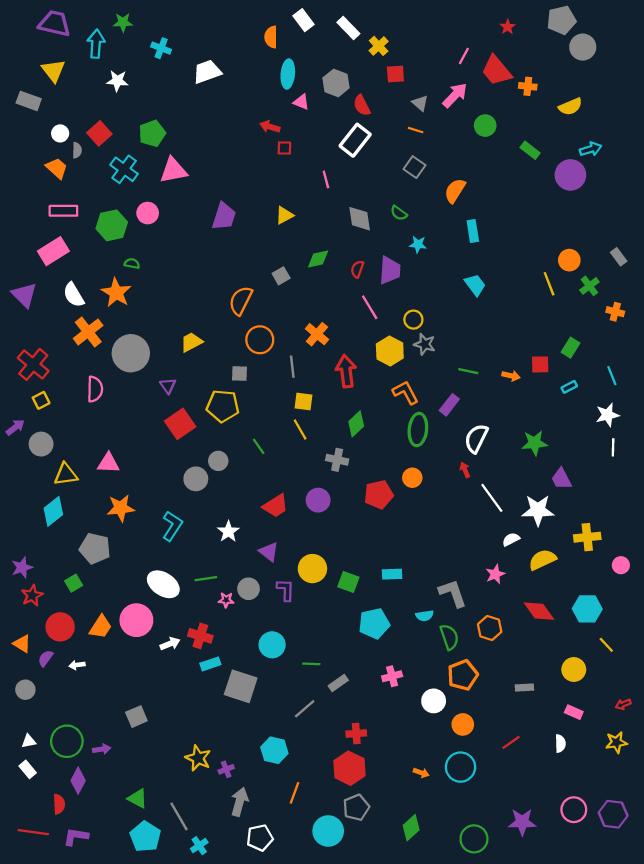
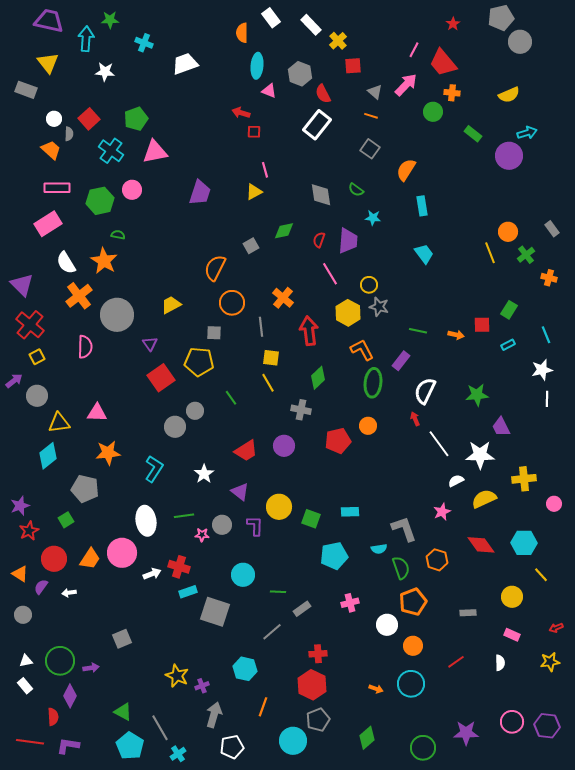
orange cross: (528, 86) -> (452, 93), moved
pink line: (326, 179) -> (265, 170), moved
purple triangle: (24, 295) -> (22, 285), moved
white ellipse: (163, 584) -> (146, 521), turned 48

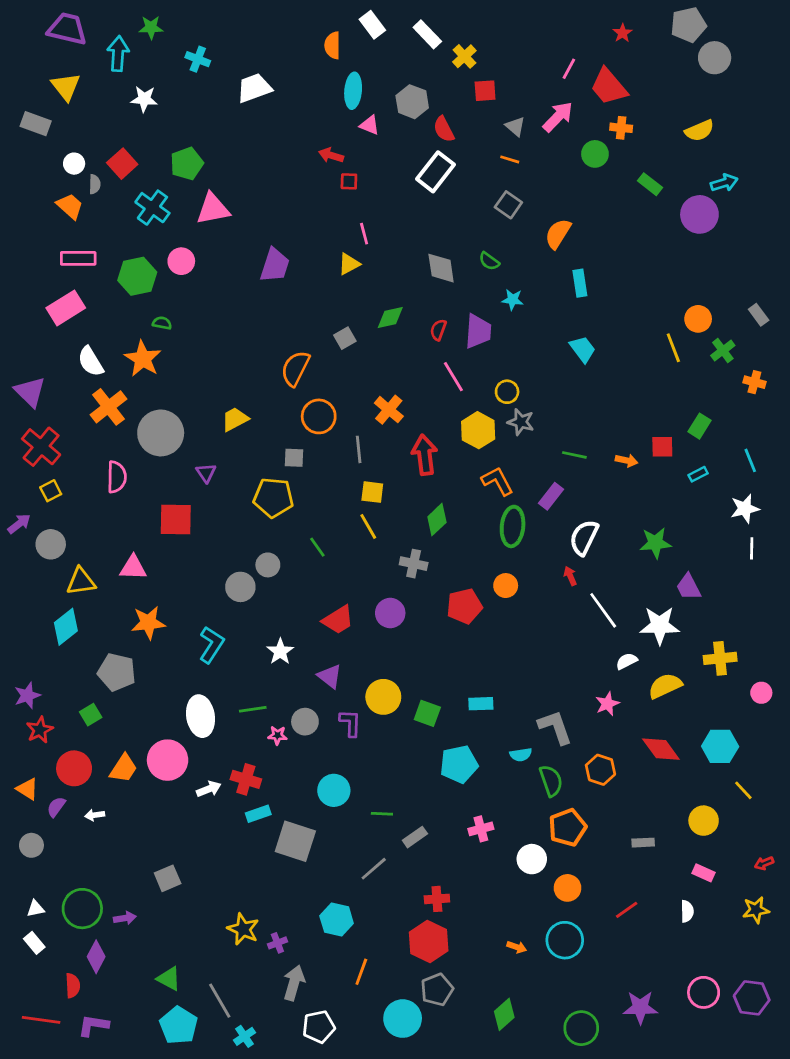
red square: (161, 378) -> (176, 520), moved, turned 36

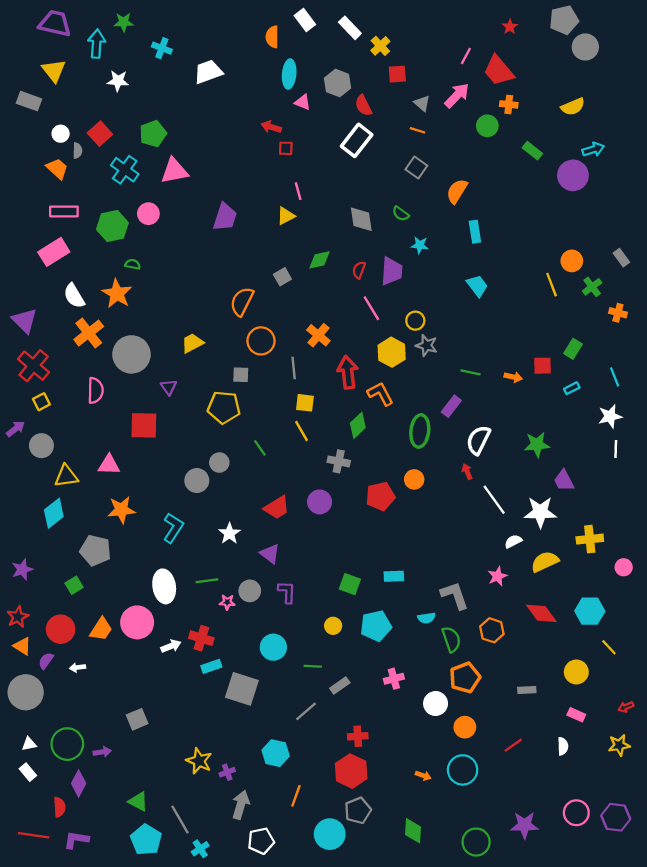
orange L-shape: (497, 481) -> (380, 394), moved
yellow circle: (383, 697) -> (333, 626), moved, size x0.6
red star: (40, 730) -> (18, 617), moved
gray circle: (31, 845) -> (26, 692), size x1.8
green diamond: (504, 1014) -> (413, 831), turned -45

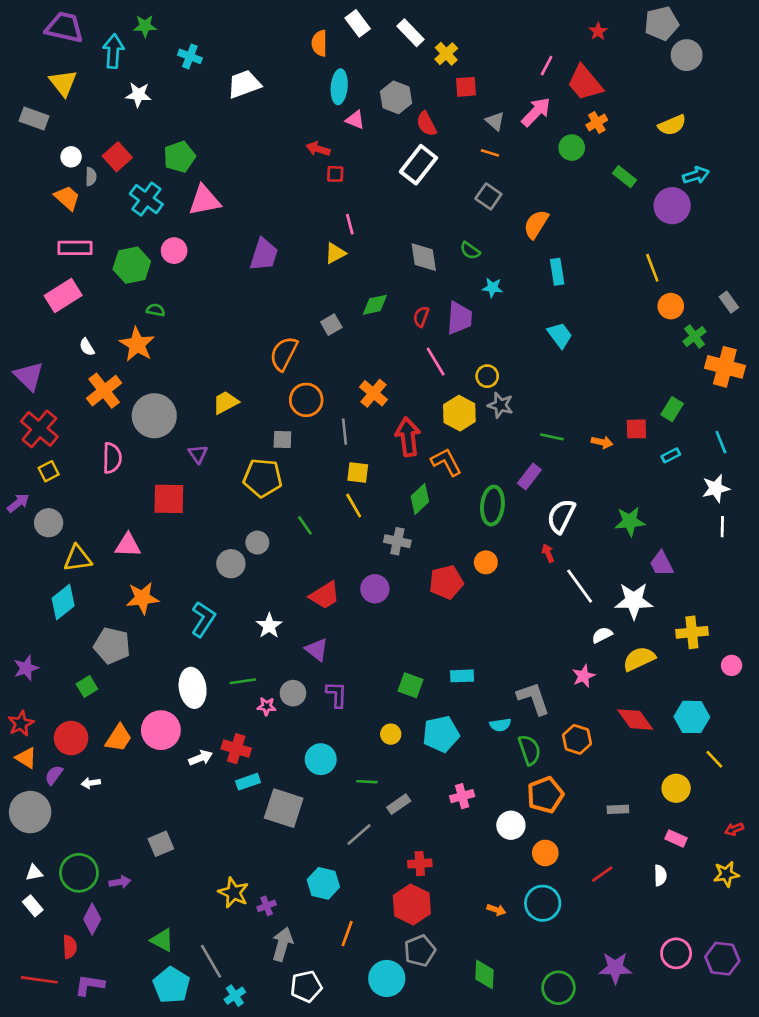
orange cross: (509, 104) -> (597, 122), turned -36
yellow line: (552, 285) -> (652, 268), moved
white semicircle: (74, 296) -> (87, 347), size x0.6
orange cross: (618, 313) -> (725, 367), size x1.8

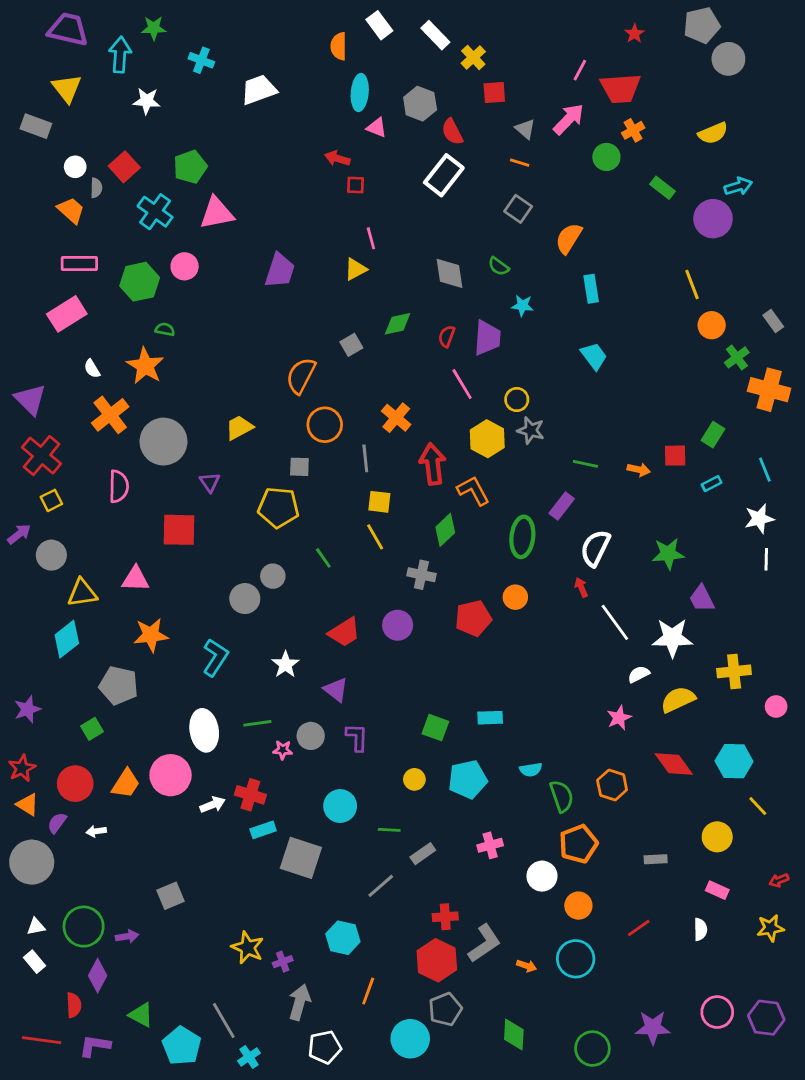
red trapezoid: (585, 83) -> (620, 88), turned -54
gray L-shape: (533, 698) -> (485, 943), moved, turned 75
green triangle: (162, 940) -> (141, 1015), moved

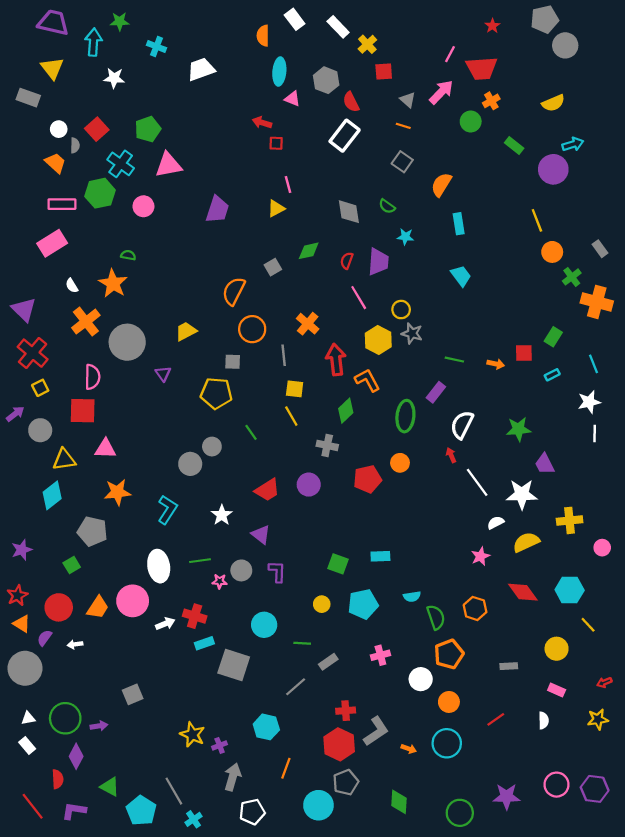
green hexagon: (140, 282) -> (100, 193), moved
red square: (179, 530) -> (83, 411), moved
red line: (42, 1040) -> (33, 806), turned 44

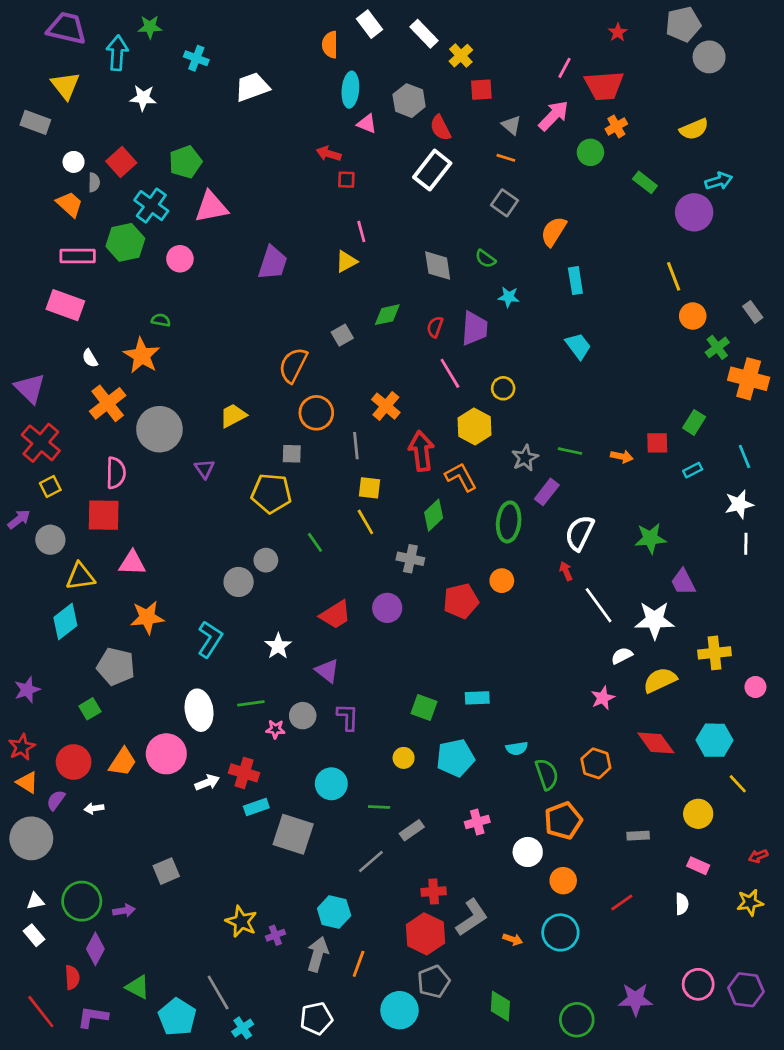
pink rectangle: (52, 243) -> (65, 305), turned 52
gray star: (412, 333) -> (525, 458), moved, turned 30
gray arrow: (233, 777) -> (318, 954), moved

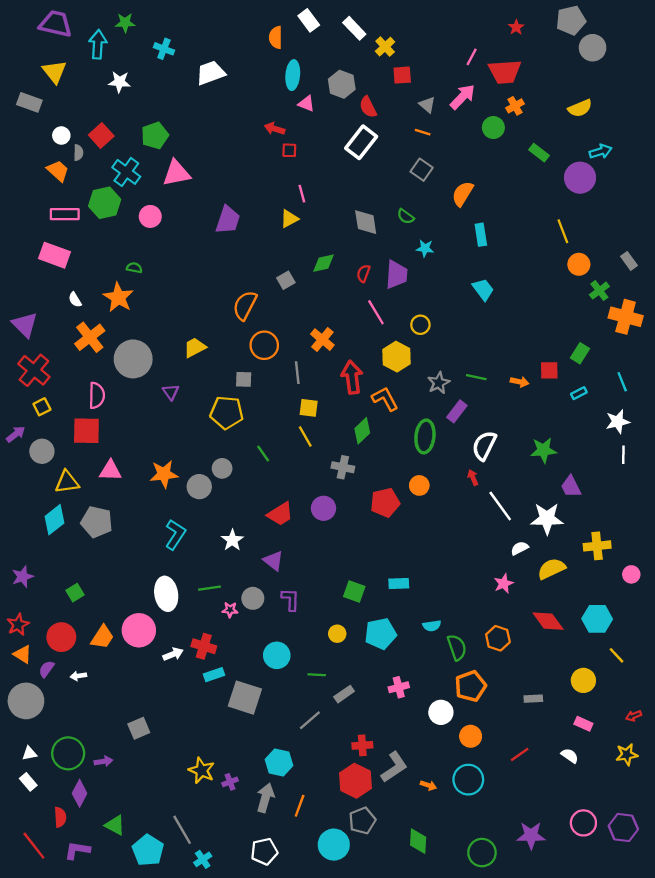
orange star: (147, 617) -> (164, 474), moved
gray pentagon: (116, 667) -> (97, 522), moved
white semicircle: (682, 904) -> (570, 756), turned -54

